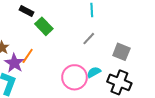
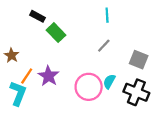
orange line: (28, 56) -> (27, 76), moved
purple star: (14, 63) -> (48, 76), moved
cyan semicircle: (94, 72) -> (109, 81), turned -32

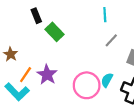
black rectangle: (38, 16) -> (36, 16), turned 40
gray line: (104, 46) -> (111, 40), moved
cyan L-shape: (18, 93) -> (17, 92), turned 115

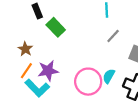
brown star: (11, 54) -> (25, 49), moved
purple star: (47, 75) -> (48, 71), turned 30
cyan L-shape: (17, 92) -> (37, 88), moved

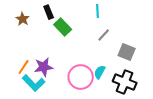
black rectangle: (37, 11) -> (49, 12), moved
green rectangle: (56, 27) -> (63, 27), moved
brown star: (25, 49) -> (23, 19), moved

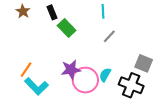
brown star: (23, 19) -> (23, 11), moved
gray square: (127, 52) -> (144, 63), moved
purple star: (44, 67) -> (71, 70), moved

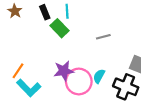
cyan line: (103, 11) -> (67, 11), moved
gray line: (109, 36) -> (103, 37), turned 32

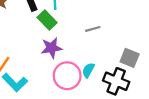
purple star: (64, 71) -> (52, 48), moved

